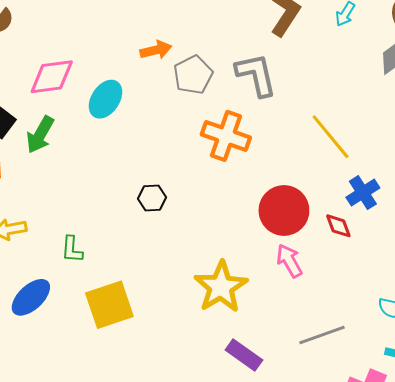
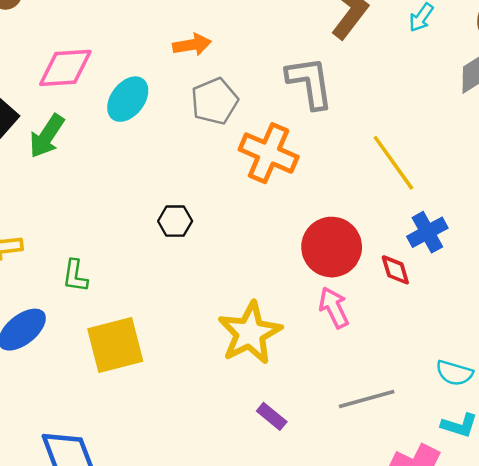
gray pentagon: (193, 75) -> (215, 101), moved
purple rectangle: (244, 355) -> (272, 416), size x0.7

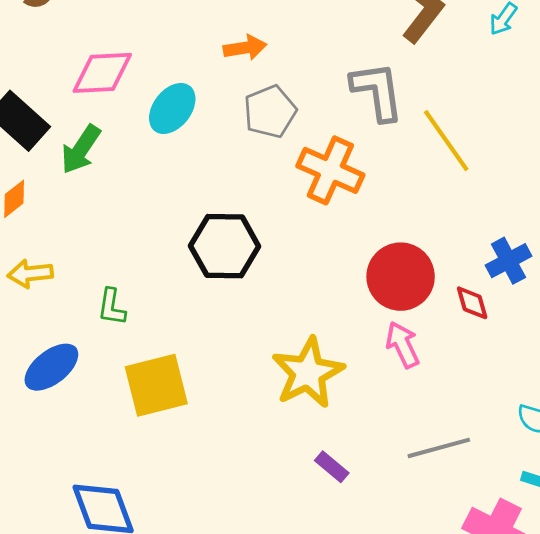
yellow line: (393, 163) -> (446, 141), moved
black hexagon: (175, 221) -> (225, 246), size x1.8

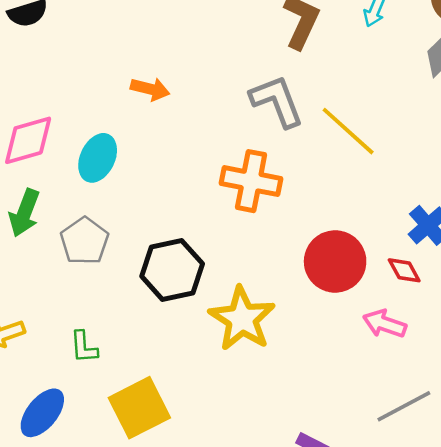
orange arrow: (245, 48) -> (150, 89), turned 36
gray pentagon: (270, 112) -> (84, 241), moved
pink arrow: (403, 345) -> (385, 324), moved, turned -33
yellow star: (308, 373) -> (242, 319), moved

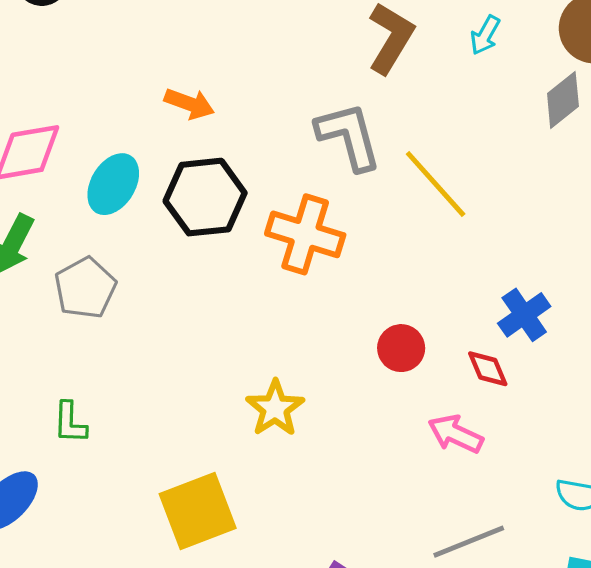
red circle: (335, 261) -> (401, 348), size x0.6
black hexagon: (172, 270) -> (205, 197), moved
yellow star: (242, 319) -> (275, 408), size x0.7
yellow square: (139, 408) -> (198, 511), moved

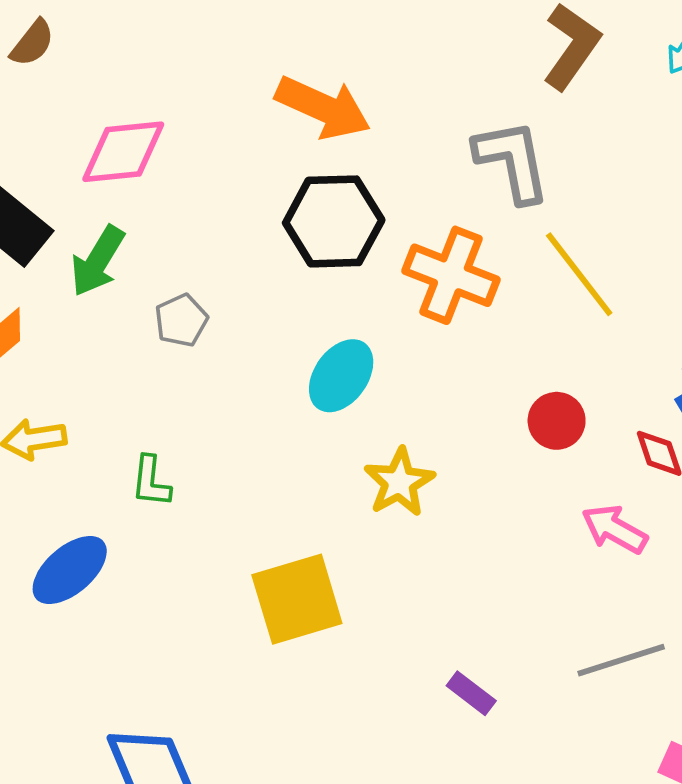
orange arrow: (189, 104) -> (323, 107), size x1.6
cyan ellipse: (113, 184) -> (341, 376), moved
yellow line: (436, 184) -> (579, 274), moved
gray pentagon: (85, 288) -> (181, 320), size x0.7

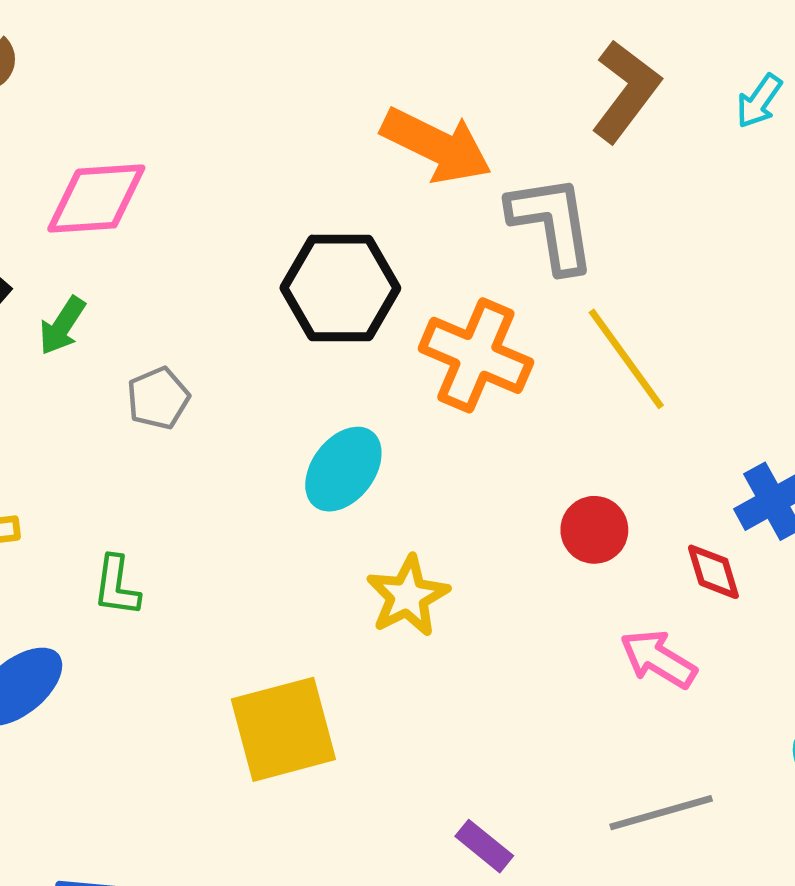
orange arrow: (323, 107) -> (436, 146), moved
green arrow: (98, 261) -> (62, 326), size x0.7

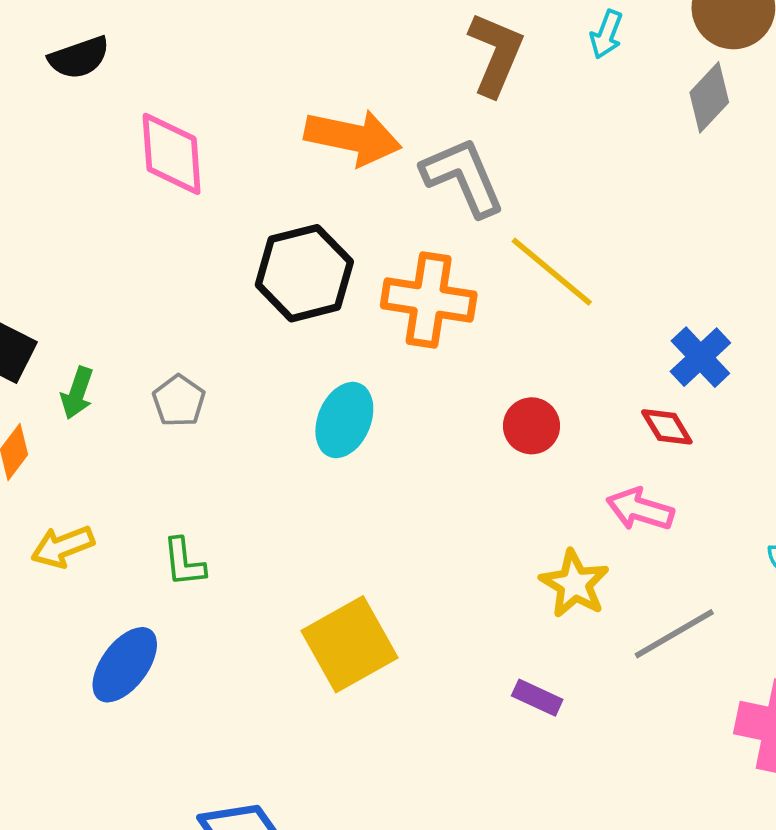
pink diamond: (96, 199) -> (172, 154), moved, turned -76
green arrow: (62, 326) -> (77, 393), moved
red circle: (594, 530) -> (532, 426), moved
yellow star: (408, 596) -> (574, 584), moved

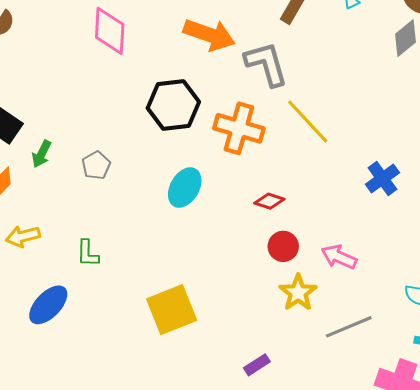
red circle: (532, 426) -> (283, 246), moved
red diamond: (667, 427) -> (269, 201), moved, turned -48
purple rectangle: (537, 698) -> (257, 365), moved, turned -65

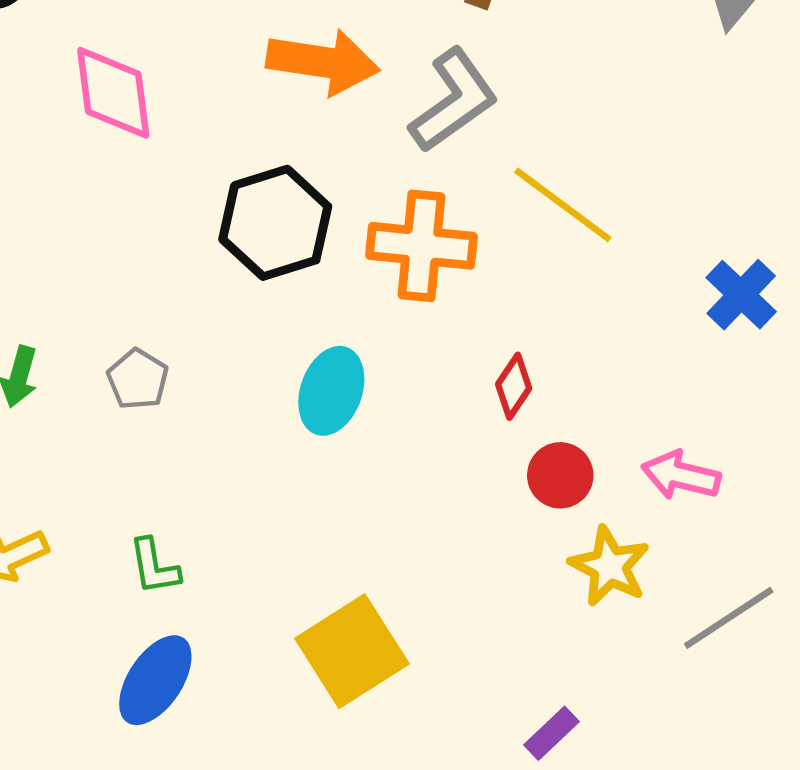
gray L-shape: (266, 64) -> (454, 101), turned 81
red diamond: (269, 201) -> (514, 386), turned -64
blue ellipse: (48, 305) -> (155, 680), moved

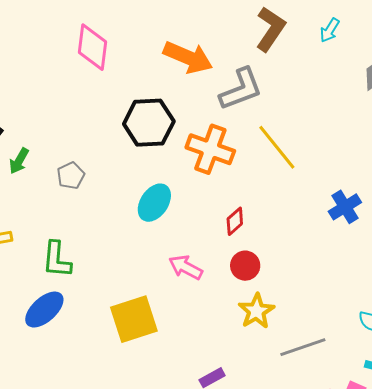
pink arrow: (681, 475) -> (186, 267), moved
green L-shape: (154, 567) -> (57, 260), size x1.4

